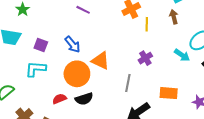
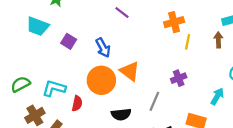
cyan arrow: (182, 55) -> (217, 96), moved, turned -105
cyan L-shape: (36, 69) -> (54, 88), moved
red semicircle: (59, 99) -> (77, 103), turned 112
black semicircle: (84, 99) -> (121, 114), moved

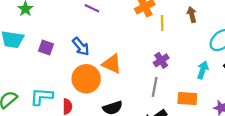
gray line: (154, 101) -> (155, 87), moved

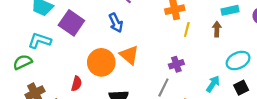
blue arrow: (81, 47) -> (116, 23), moved
purple square: (46, 48) -> (71, 23), size x1.6
cyan L-shape: (42, 96) -> (40, 41), moved

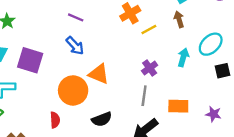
yellow line: (187, 29) -> (149, 29), turned 64
cyan arrow: (213, 84) -> (183, 57), moved
black square: (241, 88) -> (223, 71), turned 32

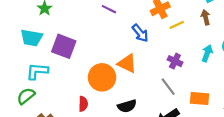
blue arrow: (75, 46) -> (140, 33), moved
purple cross: (150, 68) -> (175, 61), turned -32
gray line: (144, 96) -> (168, 87), turned -48

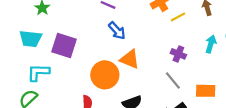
blue arrow: (140, 33) -> (117, 31), moved

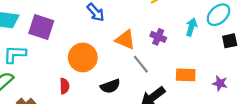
orange triangle: (130, 59) -> (125, 40), moved
gray line: (173, 80) -> (141, 64), moved

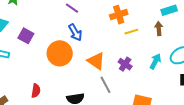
purple square: (41, 27) -> (26, 36), size x0.7
orange circle: (83, 57) -> (60, 53), moved

